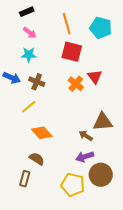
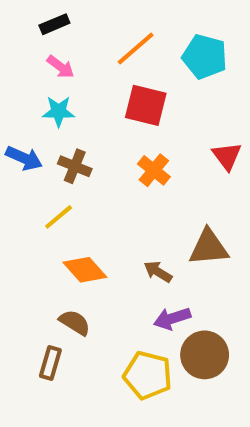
orange line: (67, 24) -> (136, 49), turned 65
red triangle: (95, 77) -> (227, 156), moved
brown arrow: (86, 136) -> (158, 272), moved

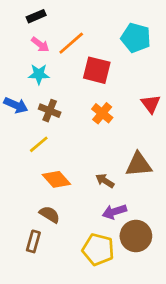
orange line: (136, 49) -> (71, 43), moved

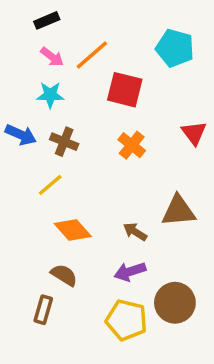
purple arrow: (114, 212) -> (130, 272), moved

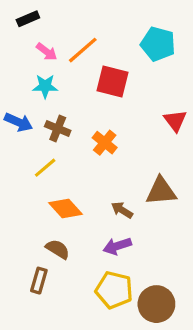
black rectangle: (47, 20) -> (28, 19), moved
orange cross: (132, 145) -> (105, 143), moved
brown circle: (175, 303) -> (156, 304), moved

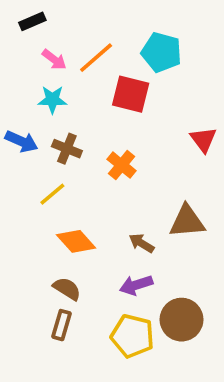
cyan pentagon: (158, 44) -> (162, 52), moved
brown rectangle: (39, 281) -> (62, 325), moved
brown circle: (156, 304) -> (182, 320), moved

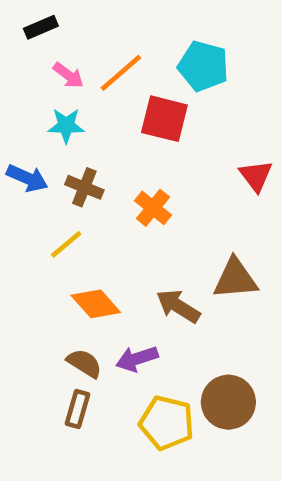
brown arrow: (142, 243) -> (178, 306), size x1.4
purple arrow: (136, 285) -> (137, 359), moved

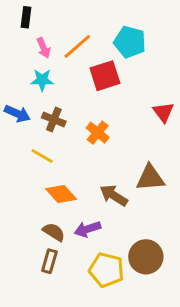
black rectangle: (41, 27) -> (26, 17), turned -60
pink arrow: (68, 75) -> (44, 48), turned 30
red square: (164, 119) -> (105, 76), turned -32
yellow line: (66, 244) -> (42, 156), turned 70

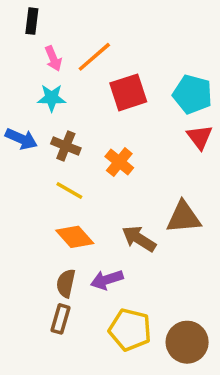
cyan pentagon: (130, 42) -> (192, 94), moved
yellow line: (42, 156) -> (69, 191), moved
brown semicircle: (54, 232) -> (66, 283), turned -110
brown circle: (146, 257) -> (187, 342), moved

